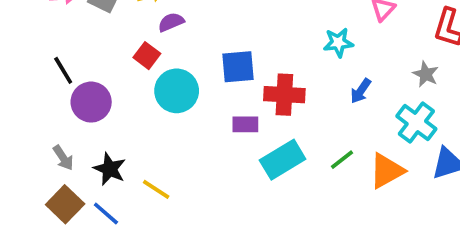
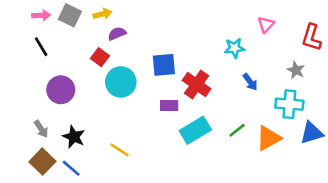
black line: (63, 70) -> (41, 47), moved
blue arrow: (361, 91) -> (250, 82), turned -72
red cross: (284, 95) -> (197, 85), turned 32
cyan cross: (416, 122) -> (289, 104), turned -32
yellow line: (156, 189) -> (120, 150), moved

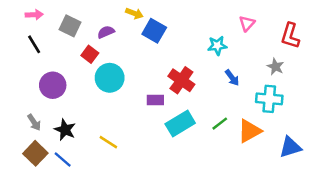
yellow arrow: (103, 14) -> (134, 13), moved, turned 35
gray square: (70, 15) -> (70, 26), moved
blue square: (164, 65) -> (154, 31), moved, turned 35
blue triangle: (312, 133) -> (290, 147), moved

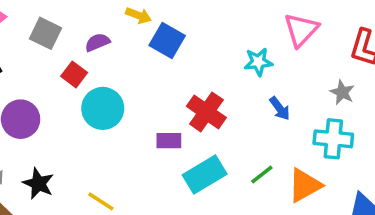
pink triangle: (247, 23) -> (301, 30), size x1.5

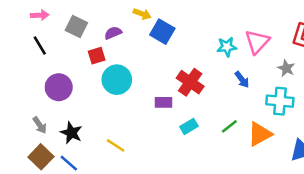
pink triangle: (301, 30) -> (257, 42), moved
red square: (74, 74) -> (97, 56), turned 36
cyan rectangle: (205, 175) -> (189, 126), size x0.6

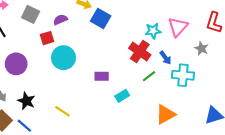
red cross: (190, 82) -> (140, 52), moved
cyan cross: (280, 101) -> (183, 75), moved
green line: (229, 126) -> (149, 76), moved
orange triangle: (260, 134) -> (165, 114), moved

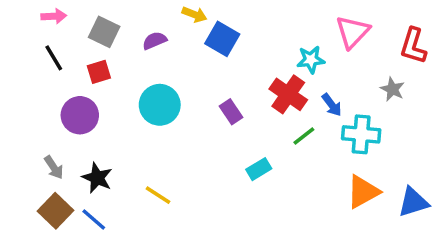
pink triangle: (178, 27) -> (353, 32), moved
red square: (47, 38) -> (99, 72), moved
purple rectangle: (102, 76) -> (231, 112), moved, turned 56
orange triangle: (165, 114) -> (363, 192), moved

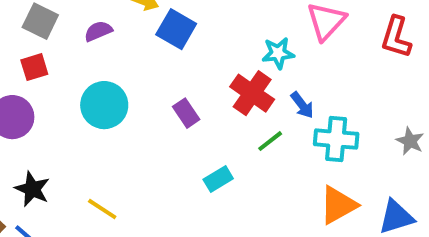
gray star: (392, 89) -> (410, 141), moved

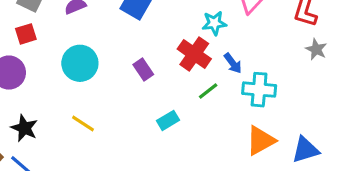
gray star: (410, 141) -> (316, 49), moved
yellow line: (102, 209) -> (83, 123), moved

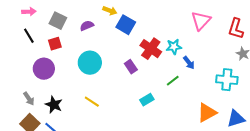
cyan star: (214, 23) -> (174, 47), moved
red cross: (194, 54) -> (151, 49), moved
cyan cross: (259, 90) -> (227, 80), moved

